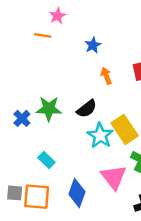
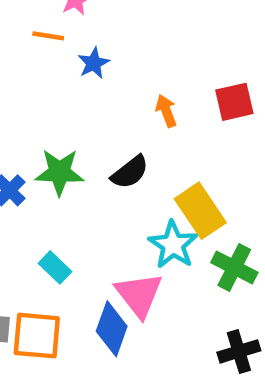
blue star: (93, 45) -> (94, 63), moved
cyan star: (100, 136) -> (173, 245), moved
pink triangle: (114, 177) -> (139, 295), moved

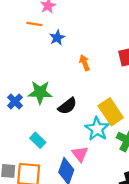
orange arrow: (166, 111) -> (85, 63), moved
black semicircle: (130, 172) -> (67, 106), moved
pink triangle: (139, 295) -> (80, 154), size x0.7

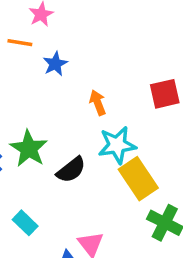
green star: (40, 92) -> (29, 149), turned 30
cyan star: (97, 129) -> (117, 145), moved, turned 30

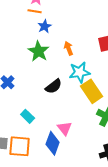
orange line: (20, 43) -> (35, 11), moved
green star: (29, 149) -> (39, 51), moved

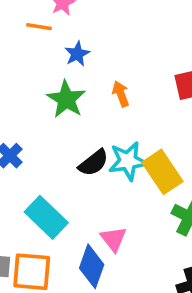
orange line: (35, 11) -> (39, 27), moved
cyan star: (80, 72) -> (128, 161), moved
cyan rectangle: (28, 116) -> (46, 217), size x1.6

